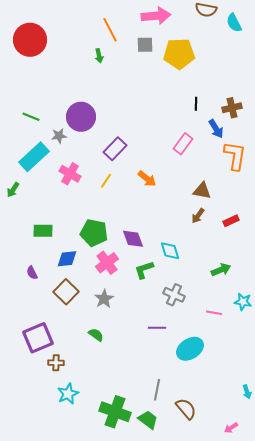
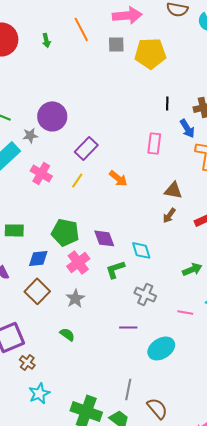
green arrow: (99, 56) -> (46, 40), moved
pink rectangle: (183, 144) -> (154, 143), turned -30
brown cross: (56, 363) -> (27, 362), turned 35

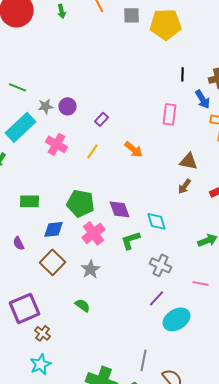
purple circle: (52, 116) -> (68, 106), moved, size x0.6
purple rectangle: (86, 148) -> (102, 119), size x0.6
purple line: (128, 327) -> (156, 298), moved, turned -48
cyan star: (39, 393) -> (40, 364), moved

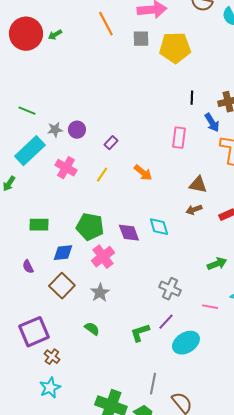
green arrow: (62, 11) -> (55, 35), moved, turned 72
brown arrow: (184, 186) -> (194, 210), turned 35
cyan diamond: (156, 221) -> (159, 227), moved
green L-shape: (130, 240) -> (140, 333), moved

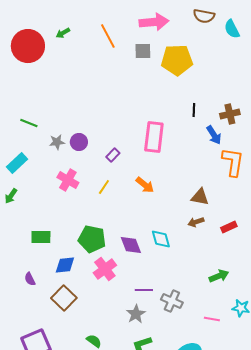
green arrow: (55, 35) -> (63, 33), moved
pink rectangle: (179, 138) -> (154, 137), moved, size x1.4
cyan rectangle: (30, 151) -> (17, 163), moved, size x0.7
gray star: (100, 293) -> (136, 314), moved
purple line: (166, 322) -> (144, 290), moved, turned 48

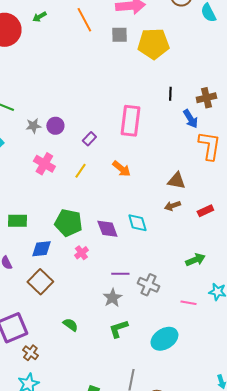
pink cross: (105, 269) -> (81, 253), size x0.6

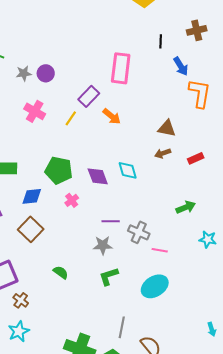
brown cross: (206, 98) -> (197, 30), moved
purple rectangle: (89, 139) -> (89, 96), moved, size x1.5
gray star: (112, 298) -> (103, 245), turned 30
pink line: (188, 303) -> (160, 250), moved

